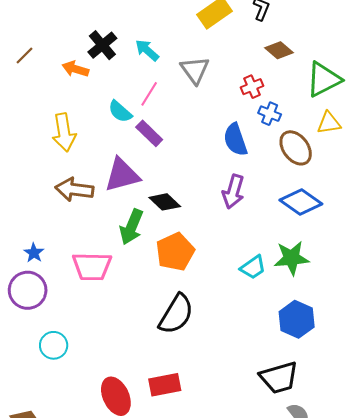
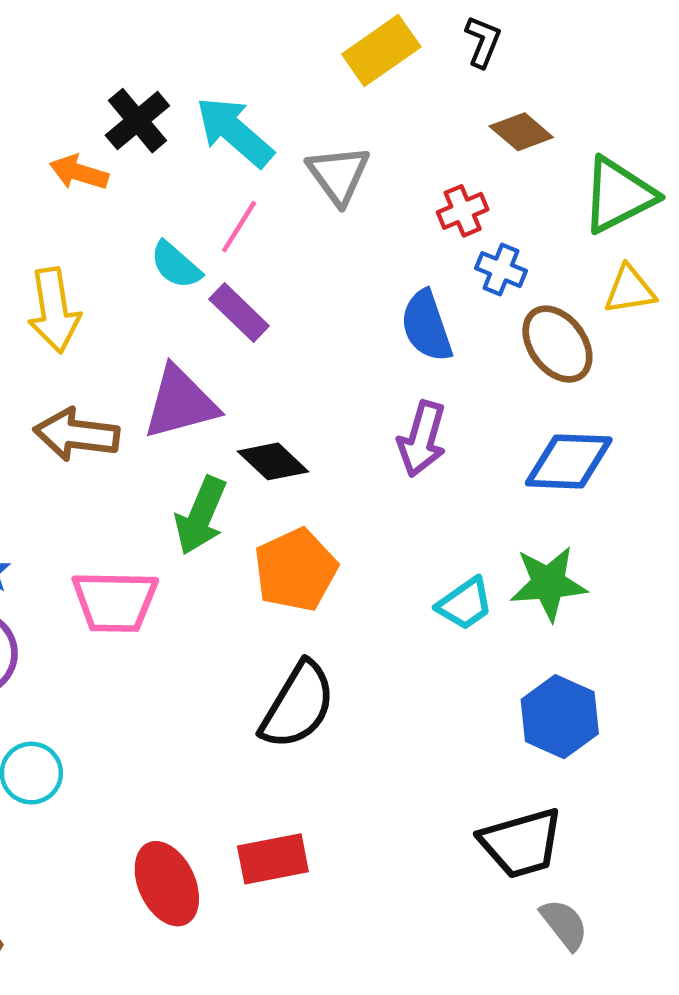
cyan arrow: (147, 50) -> (235, 132), size x1.5
blue diamond: (301, 202) -> (569, 461), turned -33

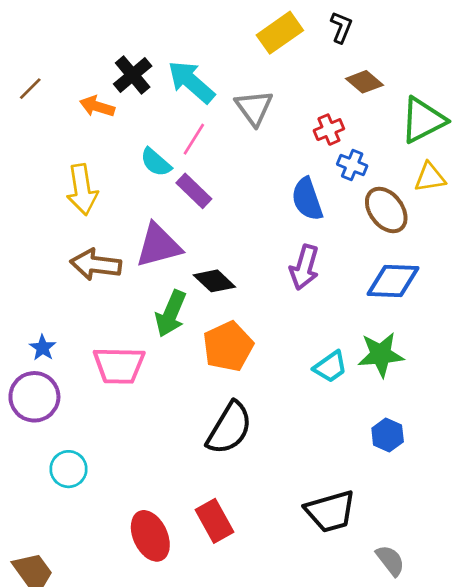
blue hexagon: (560, 717) -> (388, 435), size x0.7
black trapezoid: (521, 843) -> (330, 511), moved
red rectangle: (273, 859) -> (214, 521), turned 72

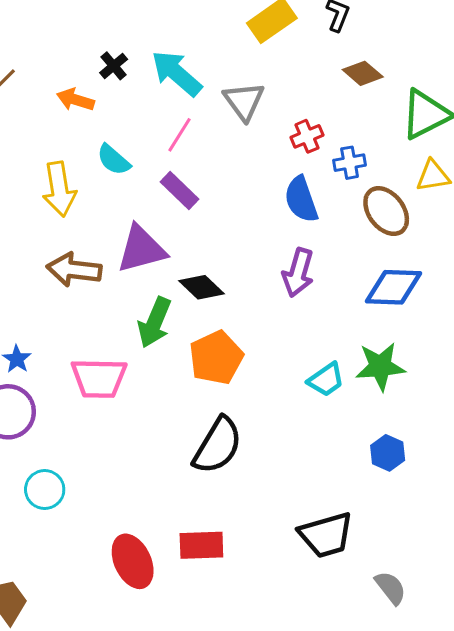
black cross: (133, 75) -> (114, 66), size x0.7
red cross: (329, 130) -> (307, 136), moved
cyan semicircle: (156, 162) -> (114, 160), moved
blue cross: (352, 165) -> (350, 163), turned -32
red rectangle: (214, 521) -> (201, 545), turned -63

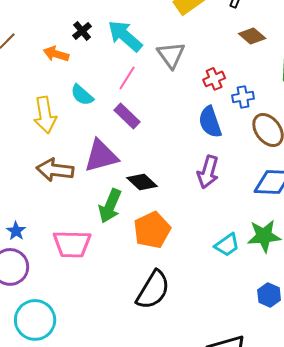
cyan circle: (45, 490) -> (35, 320), size x1.5

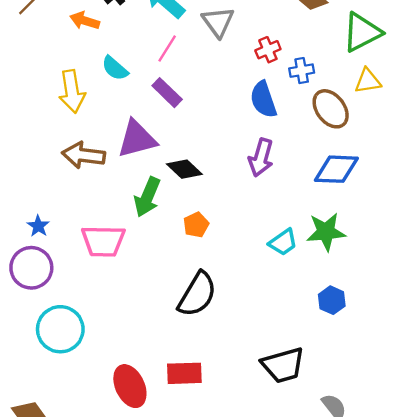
orange pentagon: (152, 230) -> (196, 225), size x0.6

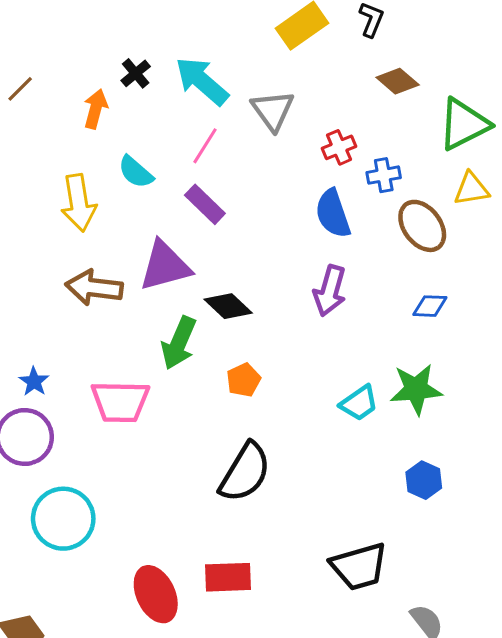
orange arrow: (85, 21) -> (96, 109), turned 88
blue diamond: (336, 169) -> (430, 306), size x0.6

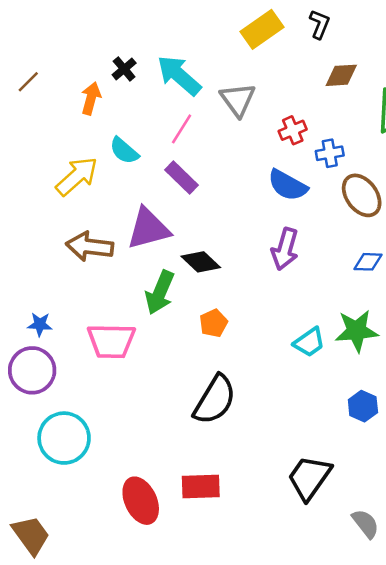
brown diamond: (398, 81) -> (341, 75), turned -44
yellow arrow: (79, 203) -> (77, 176), turned -123
blue semicircle: (333, 214) -> (288, 185), turned -42
blue star: (34, 382) -> (40, 324), turned -30
black trapezoid: (359, 566) -> (309, 478), turned 141

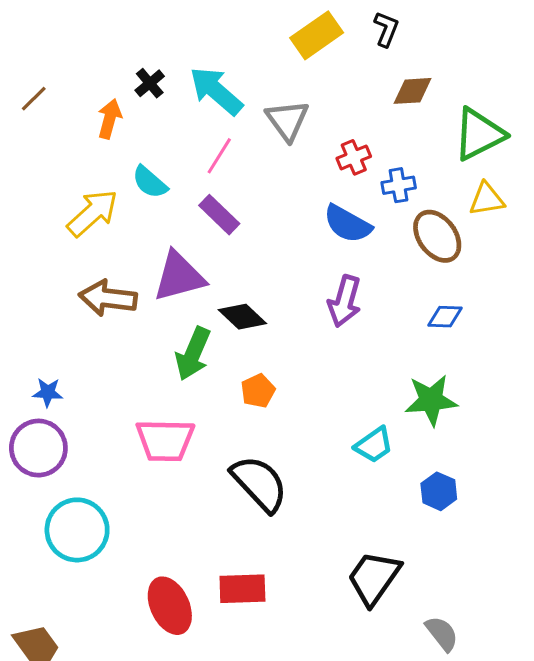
pink trapezoid: (111, 341) -> (165, 440), moved
cyan trapezoid: (309, 342) -> (374, 445), moved
black semicircle: (215, 400) -> (259, 484), turned -74

